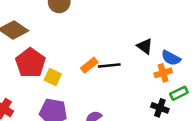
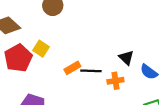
orange cross: (163, 73) -> (115, 81), moved
yellow square: (53, 77) -> (41, 49), moved

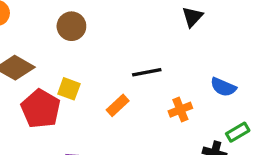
black triangle: (126, 58) -> (192, 17), moved, turned 42
black line: (91, 71) -> (147, 72), moved

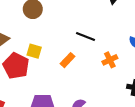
black line: (147, 72) -> (85, 36), turned 36

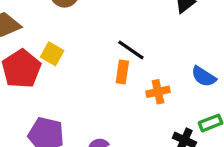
orange rectangle: (68, 60) -> (122, 72), moved, turned -48

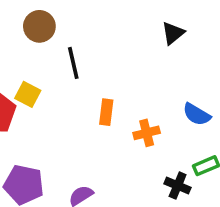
black line: (131, 50) -> (73, 63), moved, turned 44

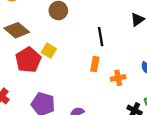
black line: (73, 63) -> (101, 37), moved

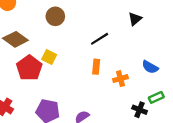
black line: (101, 37) -> (100, 39), turned 72

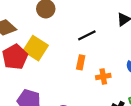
yellow square: (49, 57) -> (36, 48), size x1.6

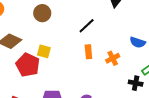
yellow square: (36, 48) -> (44, 51), size x0.6

